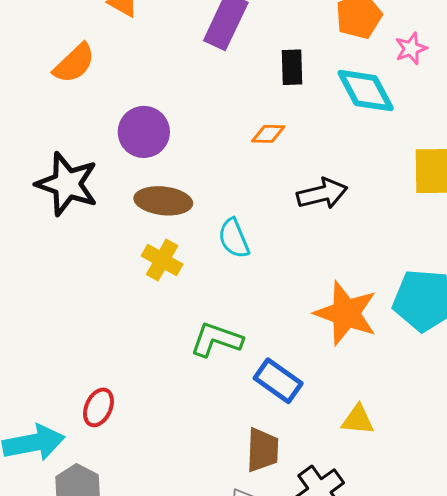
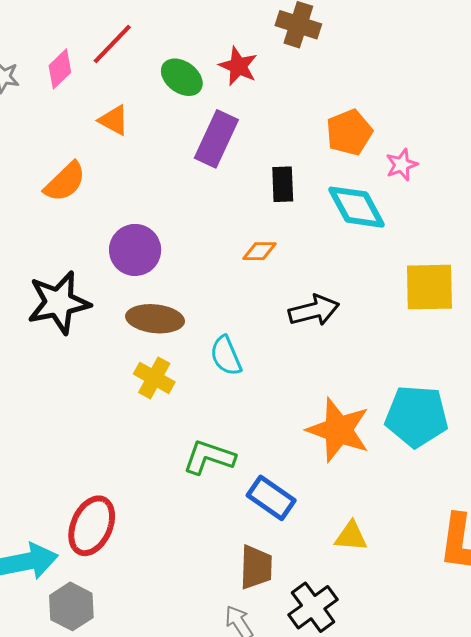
black star: (67, 184) -> (59, 303), turned -30
red ellipse: (98, 407) -> (92, 526), size x1.5

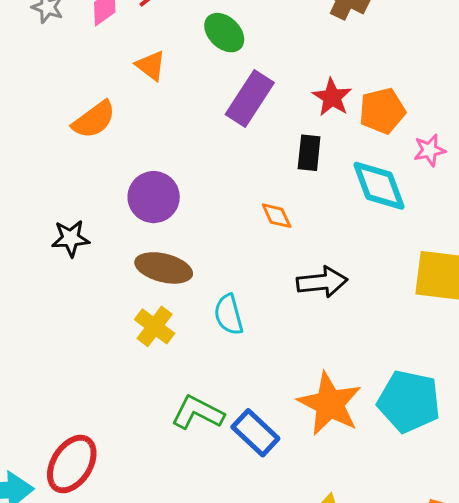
red star: (238, 66) -> (332, 97), moved
orange diamond: (259, 251) -> (277, 216), turned 56
black star: (59, 303) -> (71, 238), size x0.6
blue rectangle: (271, 498) -> (255, 433), moved

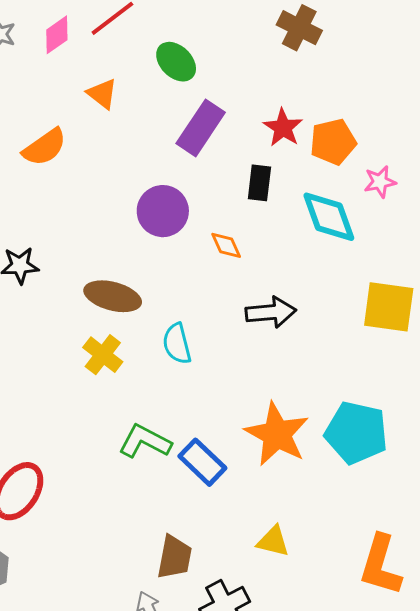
purple circle: (154, 197) -> (163, 211), moved

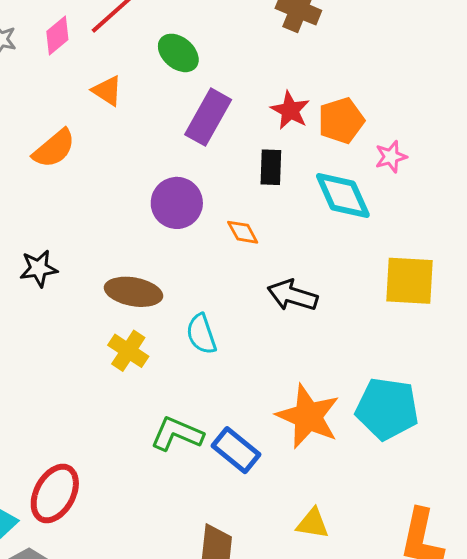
black arrow: (271, 312) -> (292, 295), turned -153

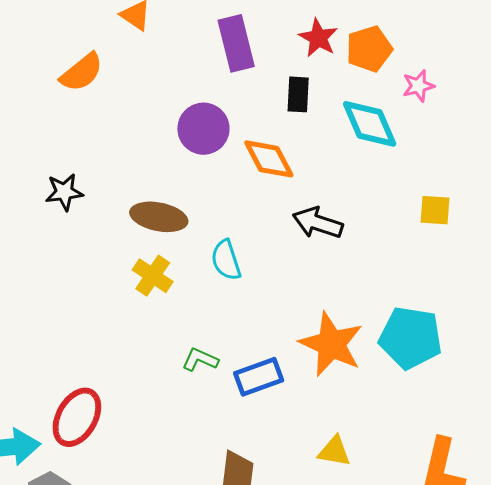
purple rectangle: (208, 117) -> (236, 43), turned -44
orange diamond: (243, 232) -> (269, 159), size x1.6
yellow square: (410, 281) -> (435, 210), size x0.6
green L-shape: (177, 434) -> (200, 360), size x0.7
blue rectangle: (236, 450) -> (259, 377), turned -60

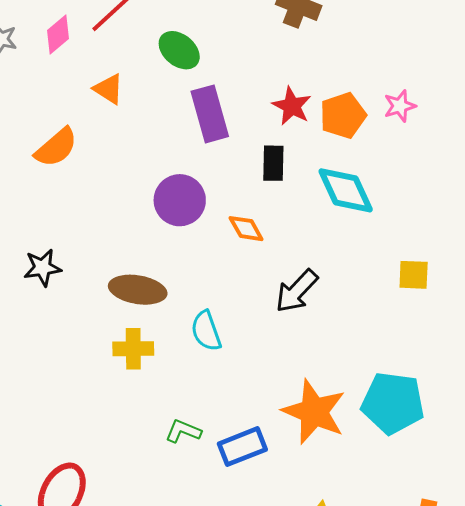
pink star: (418, 86) -> (400, 106), moved
orange diamond: (269, 159) -> (246, 229), size x0.7
black arrow: (318, 223) -> (297, 291), turned -63
yellow cross: (153, 276) -> (133, 349), turned -33

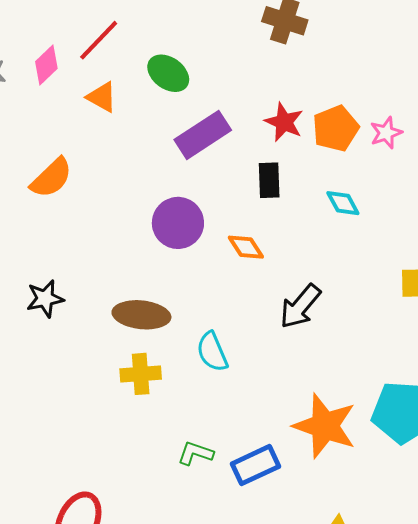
orange triangle: (109, 89) -> (102, 97), moved
pink star: (400, 106) -> (386, 133), moved
purple rectangle: (210, 114) -> (203, 135), turned 76
cyan diamond: (346, 190) -> (343, 203), size x0.6

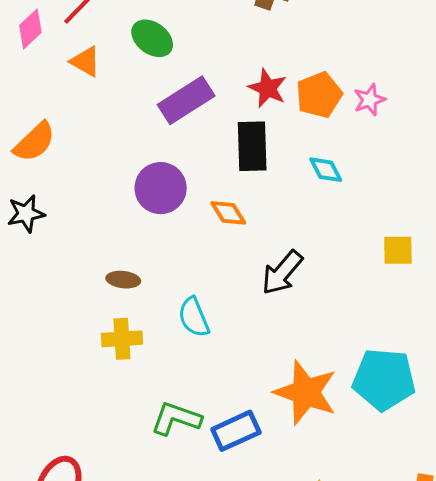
black rectangle: (269, 180) -> (252, 146), size x1.4
black star: (45, 299) -> (26, 214), moved
brown ellipse: (141, 315) -> (123, 280), size x0.6
green L-shape: (195, 453) -> (176, 419), size x1.4

